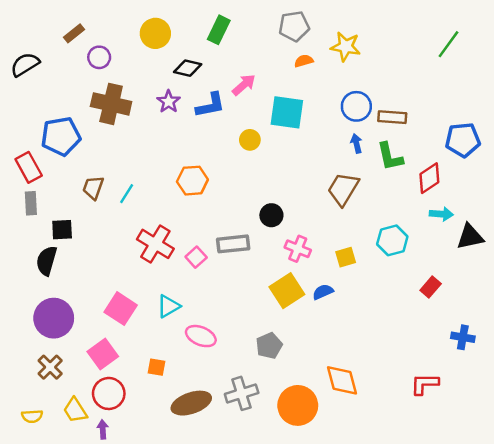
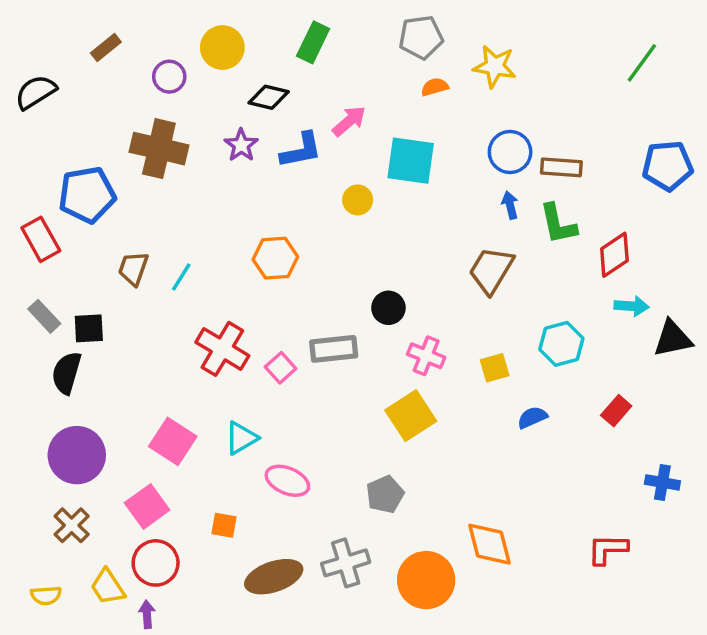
purple circle: (99, 57) -> (169, 77), moved
blue pentagon: (463, 140) -> (668, 166), moved
gray rectangle: (31, 203) -> (44, 316), moved, turned -40
blue semicircle: (323, 292) -> (532, 417), moved

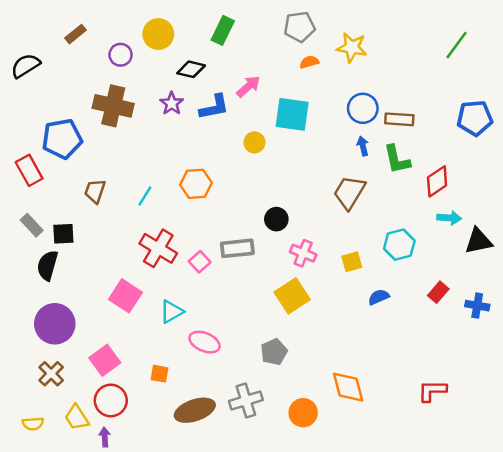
cyan line: (181, 277) -> (145, 196), moved
pink square: (173, 441) -> (125, 296), moved
blue cross: (662, 482) -> (477, 306), moved
orange circle: (426, 580) -> (303, 413), size x0.7

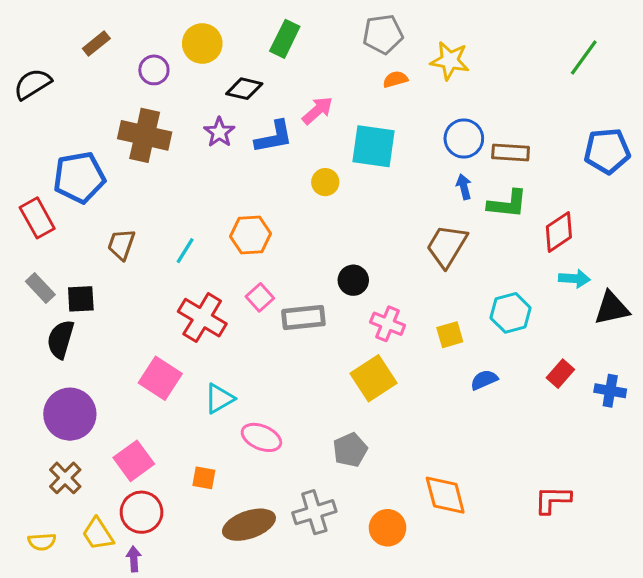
green L-shape: (397, 159) -> (507, 204), turned -72
pink square: (200, 262) -> (260, 297), moved

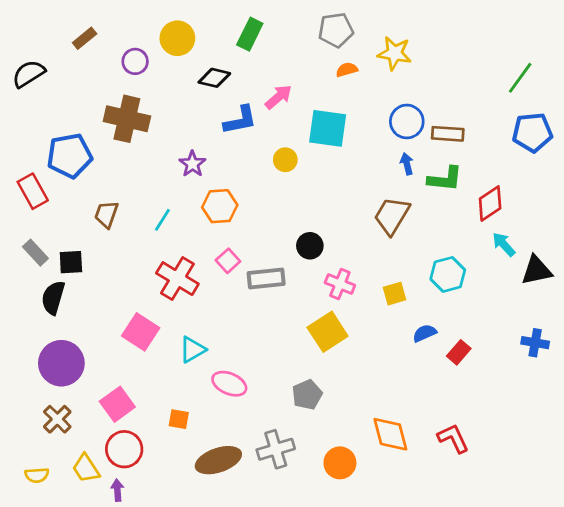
green line: (584, 58) -> (520, 78), moved
purple star: (219, 132) -> (192, 164), moved
cyan arrow: (574, 279) -> (504, 244), turned -136
red rectangle: (560, 374) -> (459, 352), moved
red L-shape: (553, 500) -> (453, 438), moved, turned 64

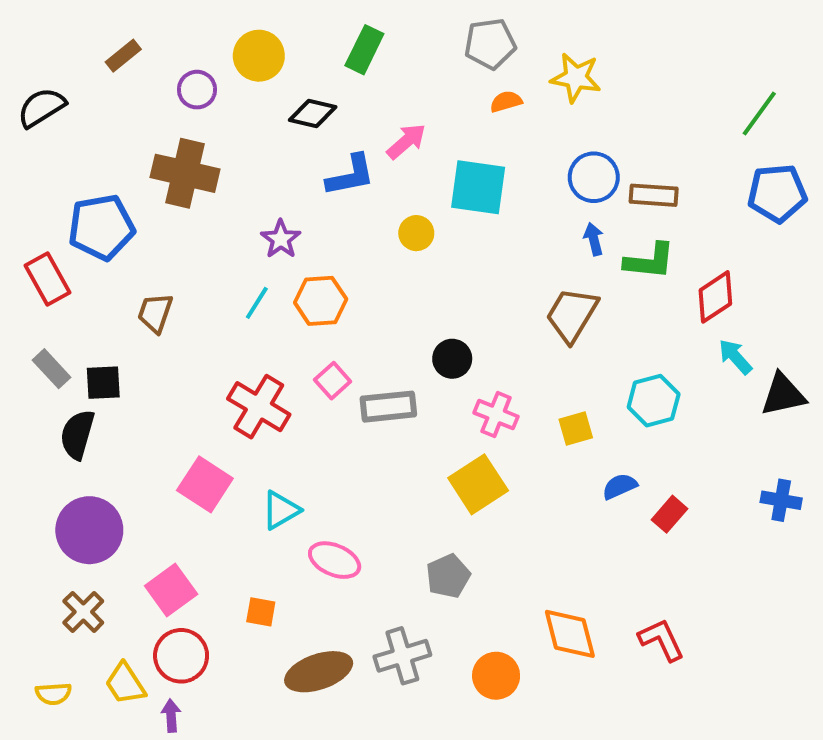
cyan line: (162, 220) -> (257, 303), moved

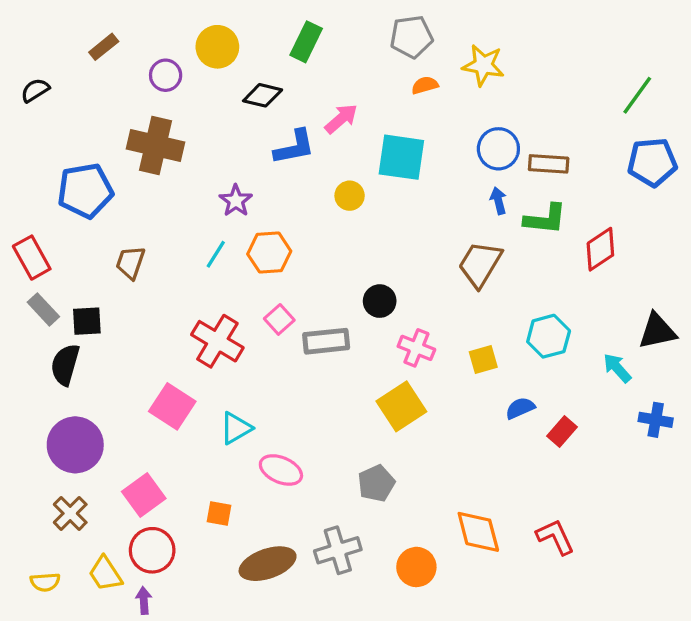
black semicircle: (41, 108) -> (35, 90), size x0.7
red rectangle: (47, 279) -> (32, 258), moved
cyan arrow: (735, 357) -> (617, 368), moved

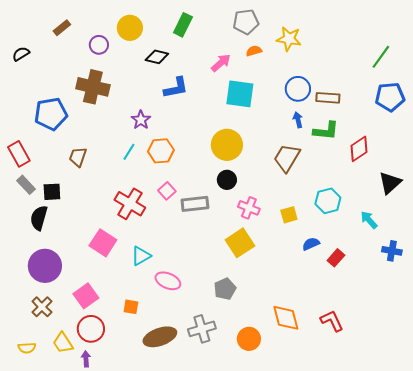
pink arrow: (341, 119) -> (221, 63), moved
yellow circle: (350, 196) -> (227, 145), moved, size x1.8
black triangle: (657, 331) -> (390, 183), moved, turned -30

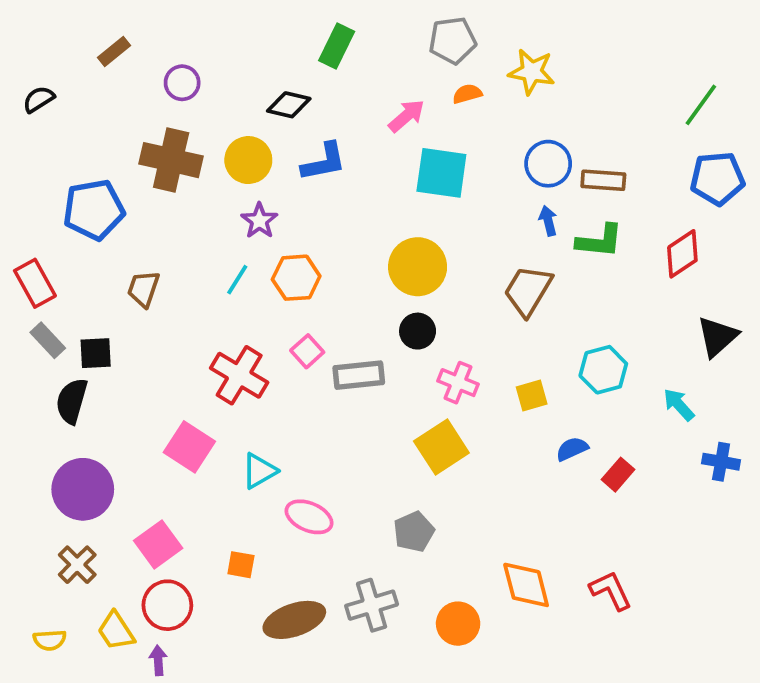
yellow circle: (130, 28) -> (248, 160), moved
red diamond: (359, 149) -> (682, 254), moved

